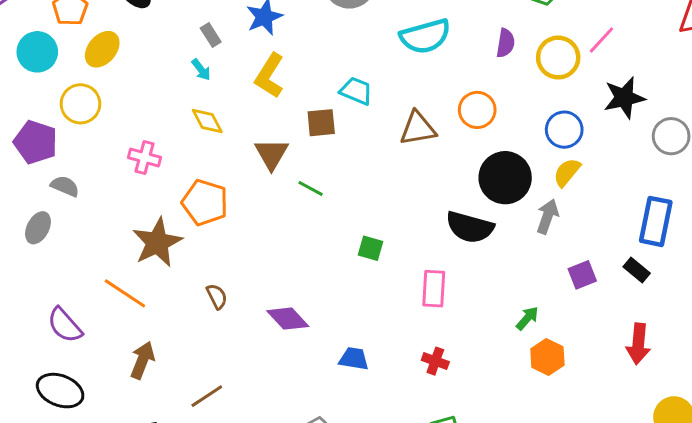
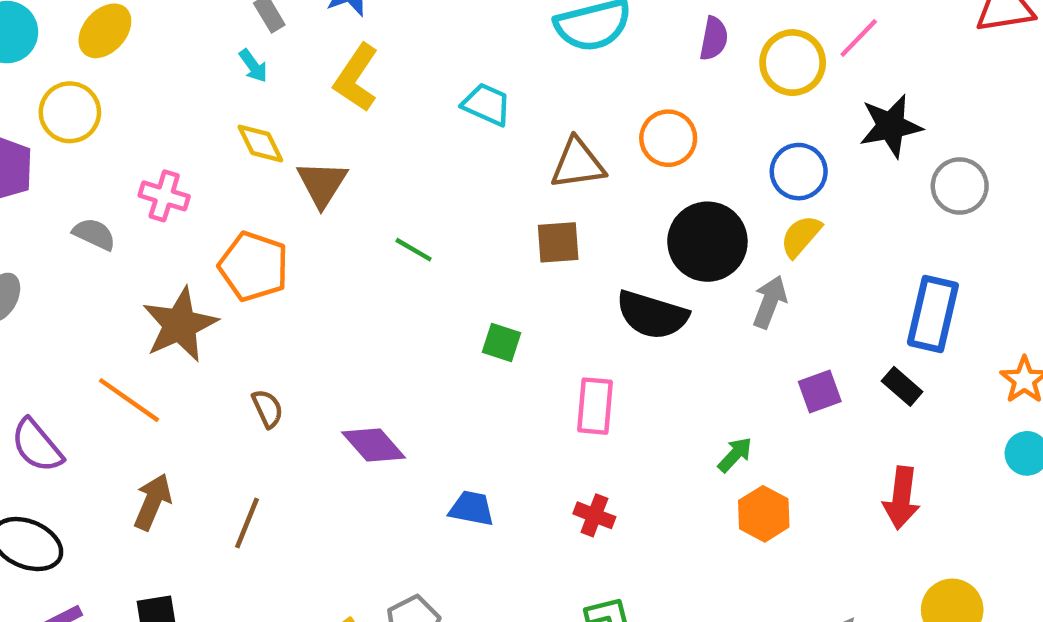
brown square: (321, 123) -> (558, 242), moved
brown triangle: (271, 154) -> (322, 184), moved
gray semicircle: (65, 186) -> (94, 234), moved
brown line: (207, 396) -> (247, 523), moved, turned -36

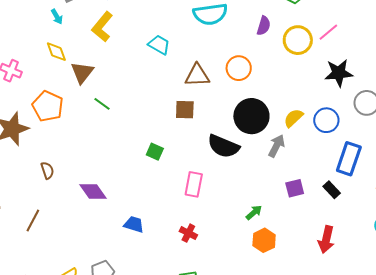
blue circle: (799, 172) -> (326, 120), moved
green line: (414, 250) -> (102, 104), moved

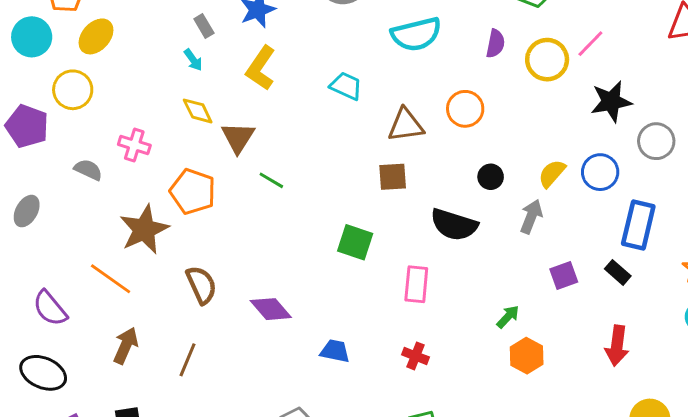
black circle: (251, 116) -> (491, 177), size x0.5
green square: (155, 152) -> (355, 242), size x1.4
brown semicircle: (47, 170) -> (201, 285), size x1.5

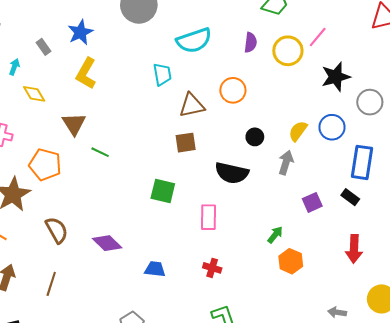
cyan arrow: (193, 60) -> (14, 67), moved, turned -119
cyan trapezoid: (346, 86) -> (162, 74), moved, turned 60
yellow diamond: (198, 111) -> (34, 94), moved

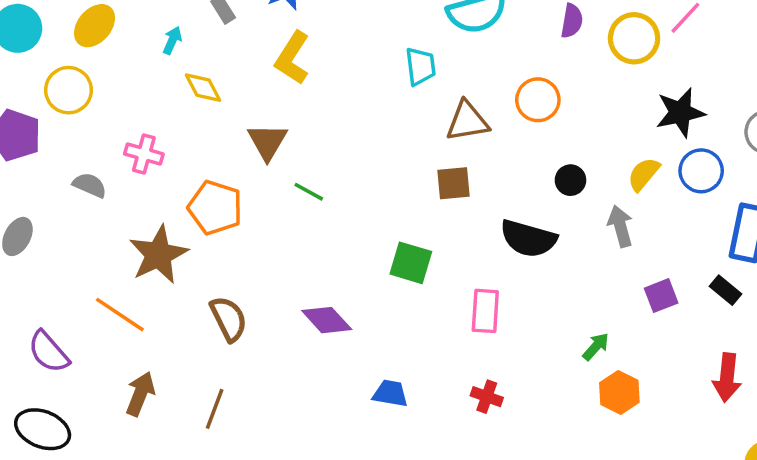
black star: (336, 77) -> (680, 113), moved
gray arrow: (286, 163) -> (620, 226), turned -35
purple diamond: (107, 243) -> (327, 320), moved

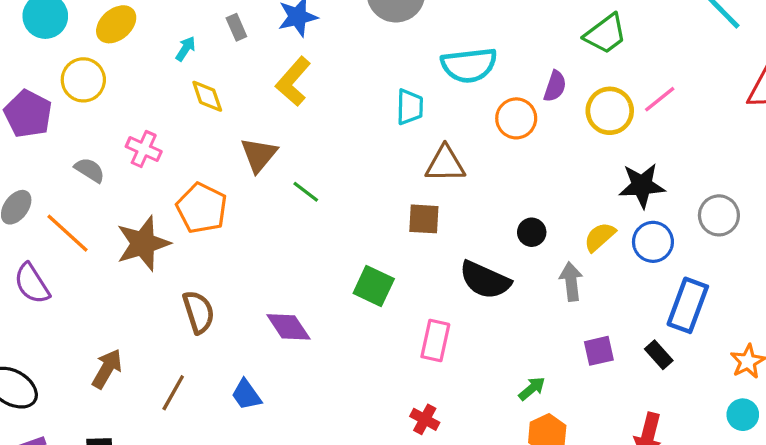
orange circle: (538, 100) -> (516, 118), moved
green line: (309, 192) -> (306, 192), moved
orange line: (120, 315) -> (67, 233), moved
purple semicircle: (49, 352) -> (32, 284), moved
blue trapezoid: (390, 393) -> (246, 395), moved, turned -144

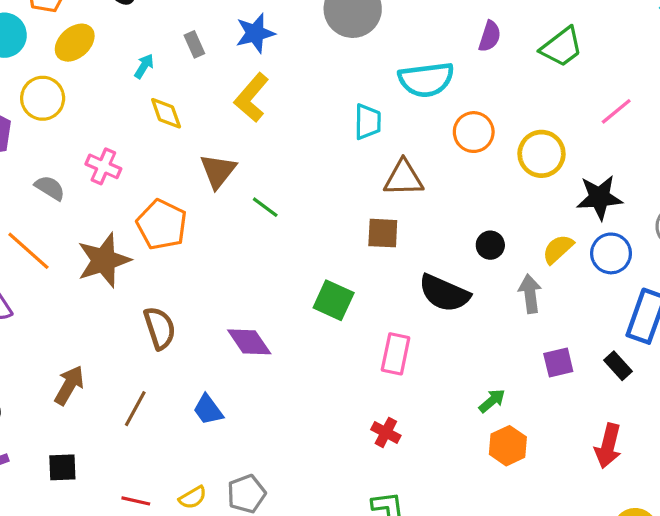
purple semicircle: (555, 86) -> (490, 36), moved
yellow circle: (610, 111) -> (542, 154), moved

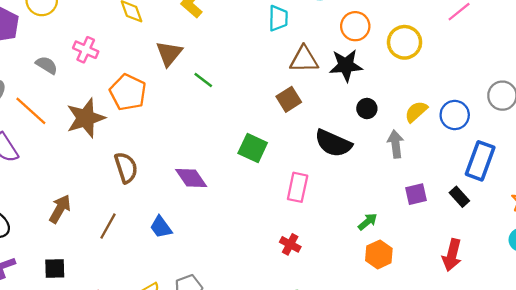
black star: (599, 197) -> (346, 65), moved
brown square: (383, 233) -> (289, 99), turned -35

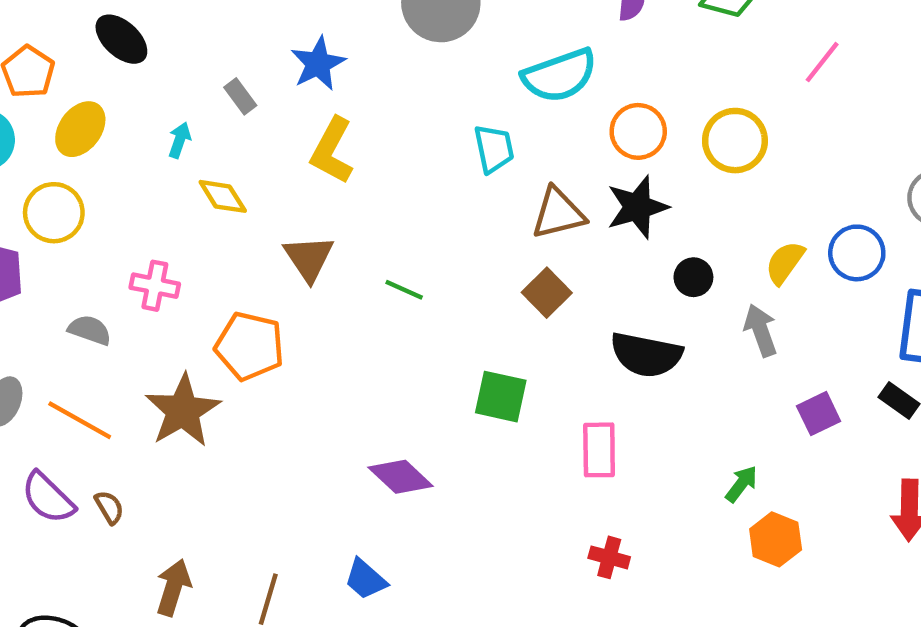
green line: (203, 80) -> (404, 290), moved
brown semicircle: (126, 168) -> (109, 507), moved, size x0.6

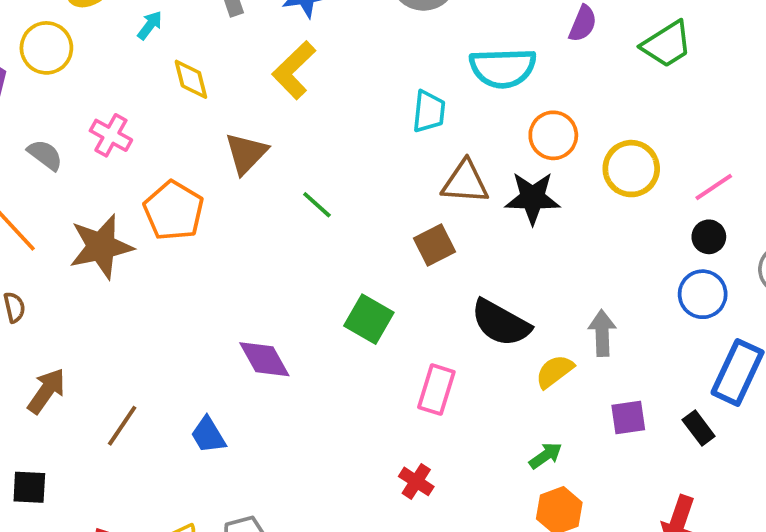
pink line: (822, 62) -> (714, 187), moved
cyan arrow: (180, 140) -> (150, 25), moved
yellow semicircle: (785, 263) -> (555, 371), moved
black circle: (693, 277) -> (709, 237), moved

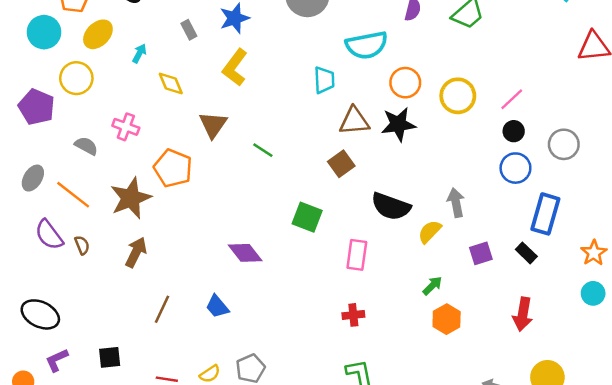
brown arrow: (46, 391) -> (136, 252), moved
red cross: (416, 481) -> (353, 315), turned -30

